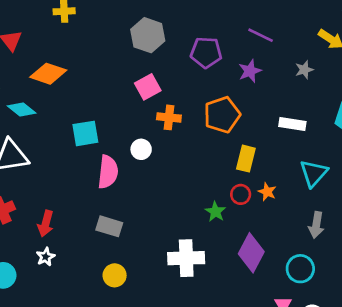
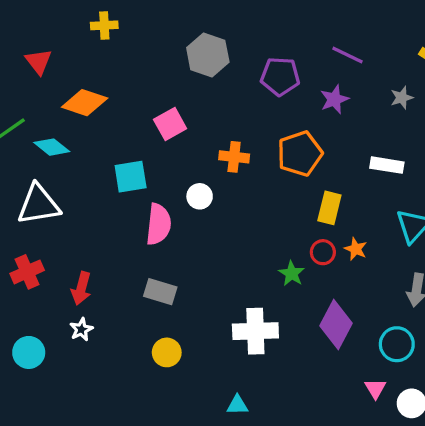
pink square: (148, 87) -> (170, 124), moved

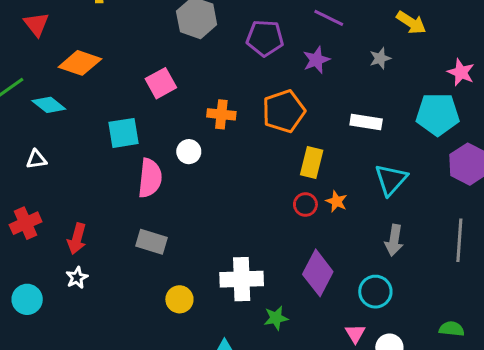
white triangle: (39, 205) -> (36, 159), size x0.5
green star: (292, 274) -> (276, 318), moved, turned 30
yellow circle: (167, 352) -> (179, 299), moved

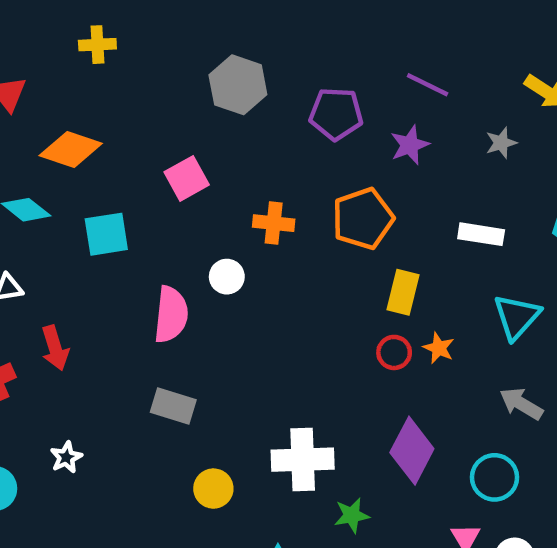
cyan square: (123, 133) -> (106, 234), moved
red arrow: (77, 239) -> (55, 348), moved, turned -32
gray arrow: (394, 240) -> (521, 404), turned 112

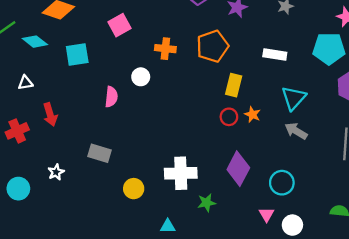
pink semicircle: (171, 315) -> (111, 97), size x0.7
gray arrow: (521, 404) -> (296, 131), moved
gray rectangle: (173, 406) -> (100, 153), moved

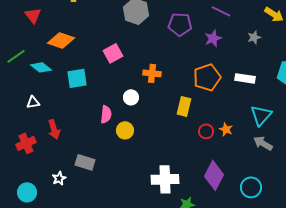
orange pentagon: (212, 46) -> (207, 77), moved
yellow rectangle: (234, 85) -> (184, 106), moved
gray rectangle: (100, 153) -> (85, 162), moved
yellow circle: (134, 189) -> (125, 130), moved

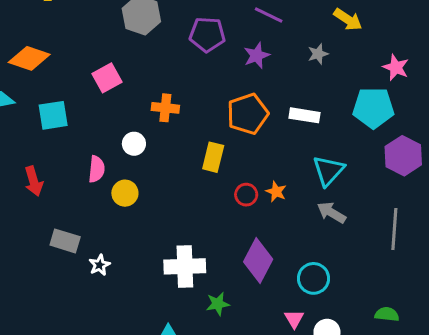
red arrow: (54, 129) -> (34, 181), moved
white star: (59, 178) -> (100, 265), moved

